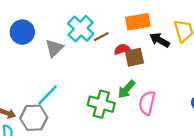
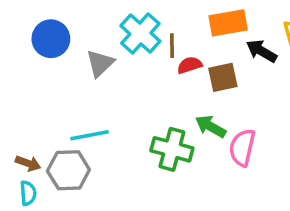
brown line: (101, 37) -> (172, 46), turned -63
red semicircle: (122, 49) -> (190, 65), moved
green arrow: (126, 89) -> (211, 126), turned 78
cyan line: (47, 95) -> (89, 135), turned 35

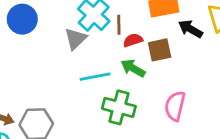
gray triangle: (100, 63) -> (75, 39), moved
green arrow: (211, 126) -> (133, 68), moved
cyan line: (89, 135) -> (95, 77), moved

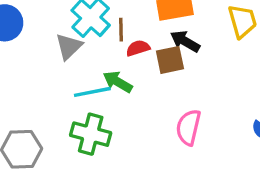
black arrow: (190, 29) -> (185, 41), moved
green arrow: (133, 68) -> (118, 82), moved
green cross: (119, 107) -> (91, 134), moved

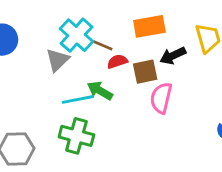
brown line: (121, 30) -> (103, 45), turned -66
black arrow: (185, 41) -> (173, 56), moved, turned -55
pink semicircle: (188, 127) -> (161, 98), moved

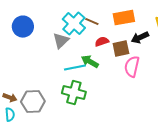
brown line: (103, 45) -> (92, 22), moved

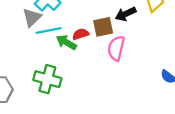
red semicircle: (102, 42) -> (81, 34), moved
cyan line: (75, 68) -> (49, 30), moved

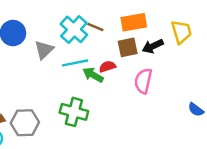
gray triangle: (32, 17) -> (44, 50), moved
brown square: (103, 27) -> (128, 47), moved

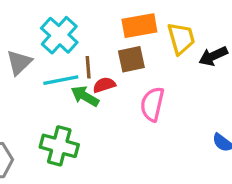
brown line: (95, 27) -> (88, 67), moved, turned 63
yellow trapezoid: (181, 32) -> (181, 38), moved
black arrow: (153, 46) -> (213, 56), moved

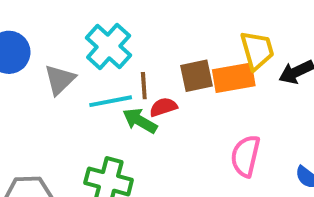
orange rectangle: (139, 26) -> (234, 78), moved
pink semicircle: (152, 104) -> (245, 156), moved

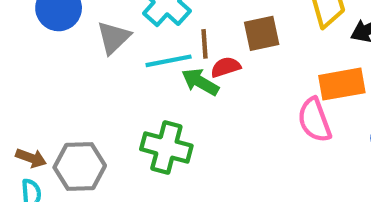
orange rectangle: (234, 78) -> (342, 84), moved
pink semicircle: (245, 156) -> (314, 120), turned -33

